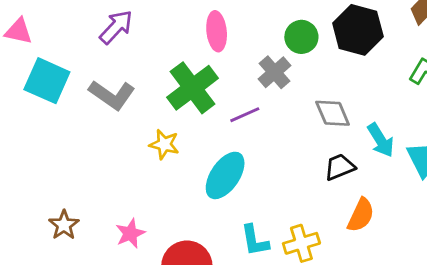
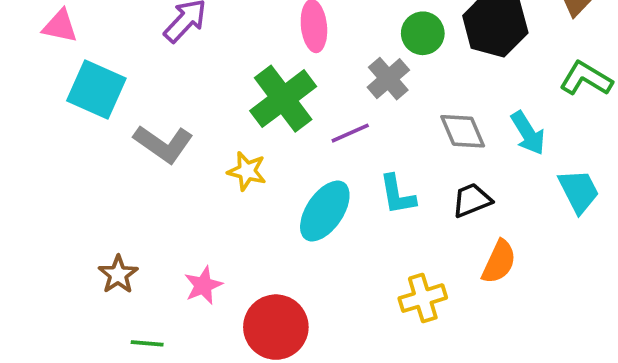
gray L-shape: (112, 95) -> (163, 144), moved
cyan arrow: (381, 140) -> (528, 133), moved
cyan L-shape: (255, 241) -> (397, 195), moved

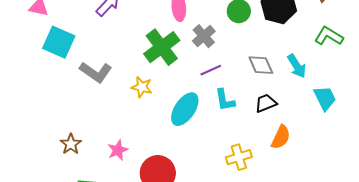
gray cross: (388, 79) -> (204, 36), moved
purple line: (350, 133) -> (211, 70), moved

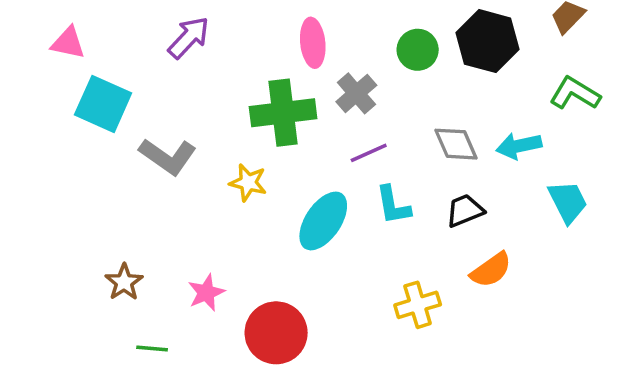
green cross: (162, 47) -> (283, 113), turned 30
cyan arrow: (297, 66) -> (519, 146), turned 110
orange semicircle: (281, 137) -> (491, 270), turned 30

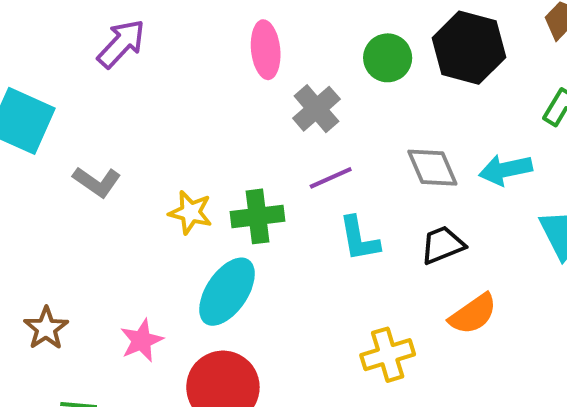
green cross: (283, 113) -> (257, 216), moved, size x0.7
gray L-shape: (168, 156) -> (97, 182), size x0.7
cyan ellipse: (323, 221) -> (227, 292), moved

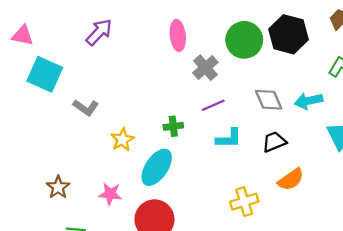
green circle: (388, 58) -> (244, 40), size x1.4
yellow star: (190, 212) -> (122, 140), moved, turned 30
green cross: (257, 216) -> (173, 126), size x0.7
cyan L-shape: (359, 239) -> (229, 138), turned -80
pink star: (142, 340) -> (110, 194), turned 30

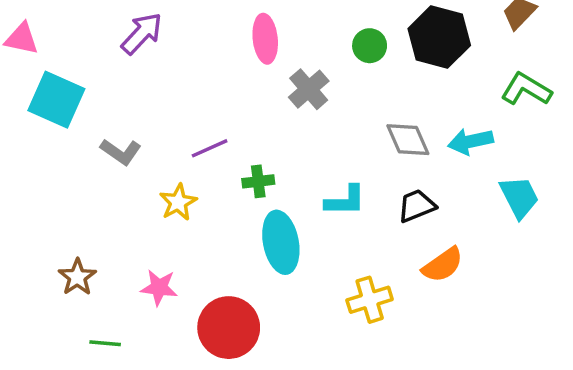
green circle: (244, 40) -> (370, 46), size x0.6
purple line: (213, 105) -> (210, 148), moved
cyan ellipse: (157, 167) -> (281, 242), moved, turned -45

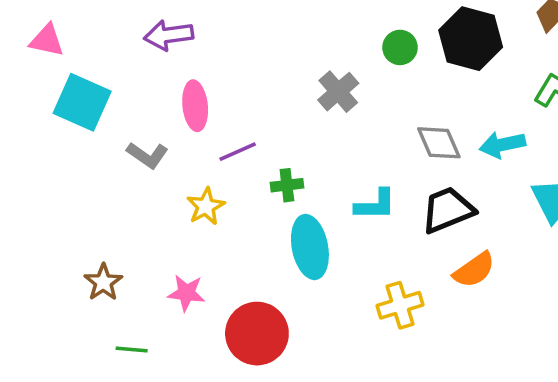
purple arrow: (142, 33) -> (169, 35), turned -141
pink ellipse: (265, 39) -> (195, 106), moved
black trapezoid: (417, 206) -> (448, 210), size x1.4

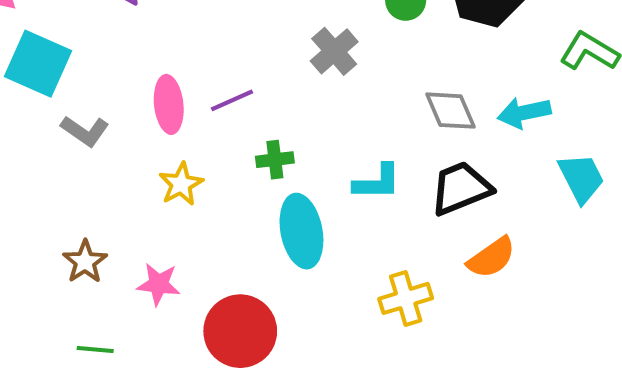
pink ellipse: (195, 106) -> (169, 104), moved
purple line: (238, 152) -> (232, 100), moved
gray L-shape: (147, 155) -> (85, 131), moved
brown star: (103, 282) -> (85, 262), moved

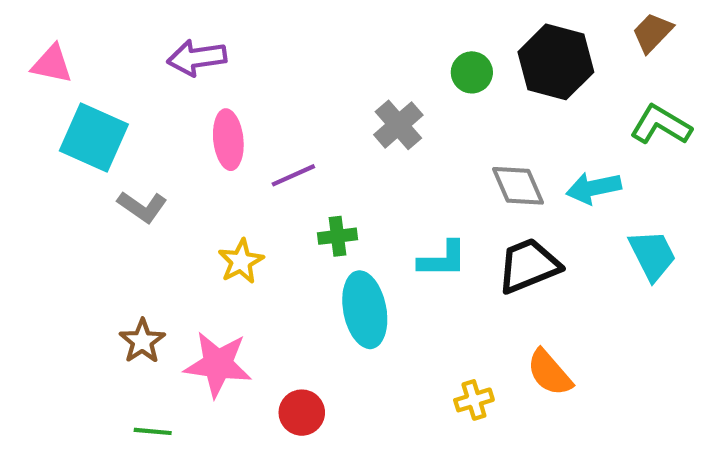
pink ellipse: (169, 104) -> (228, 140), moved
orange semicircle: (491, 258) -> (550, 373), moved, turned 84
pink star: (159, 284) -> (218, 364), size x1.5
yellow cross: (406, 298) -> (474, 400), moved, size x0.7
red circle: (240, 331) -> (302, 413), size x0.6

